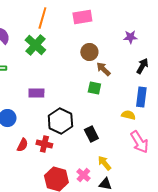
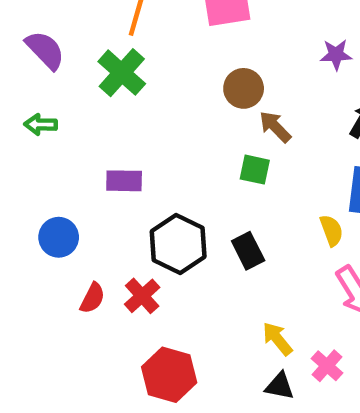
yellow semicircle: (128, 115) -> (331, 230), turned 56
black rectangle: (91, 134) -> (248, 251), moved
red cross: (44, 144) -> (142, 296), turned 35
pink cross: (83, 175) -> (327, 366), moved

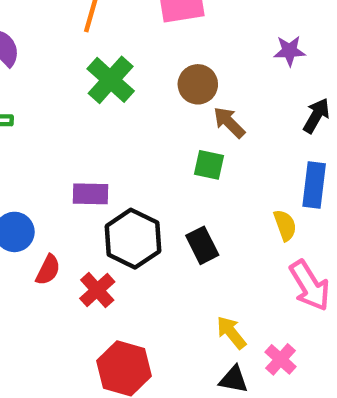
green cross: (122, 73) -> (111, 80), moved
purple rectangle: (124, 181) -> (90, 194), moved
red semicircle: (92, 298) -> (48, 270), moved

